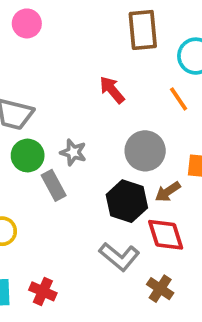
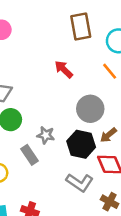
gray star: (73, 152) -> (46, 135), moved
gray rectangle: (54, 185) -> (30, 155), moved

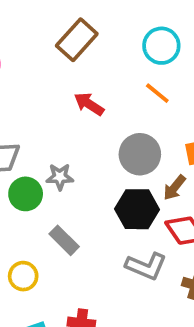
brown rectangle: (81, 27) -> (77, 40), moved, turned 64
gray star: (46, 135) -> (60, 177), moved

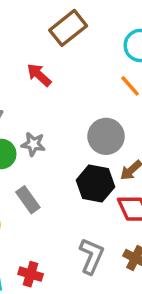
red arrow: (89, 104) -> (39, 75), moved
gray L-shape: (146, 266) -> (91, 256), moved, turned -99

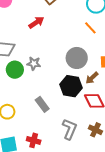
red arrow: (39, 75) -> (36, 22), turned 105
gray rectangle: (28, 200) -> (42, 104), moved

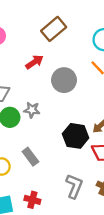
gray circle: (77, 58) -> (64, 80), moved
gray rectangle: (42, 104) -> (30, 157), moved

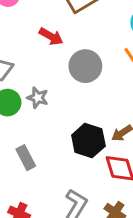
red arrow: (34, 62) -> (51, 36), turned 54

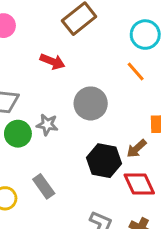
gray circle: (85, 66) -> (91, 103), moved

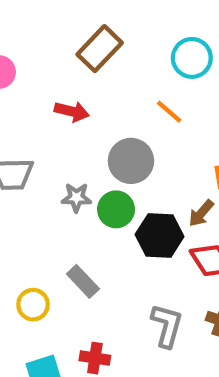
orange line: (136, 71) -> (169, 112), moved
green circle: (18, 134) -> (116, 209), moved

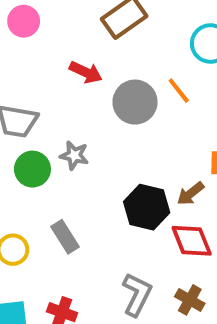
gray circle: (131, 161) -> (135, 102), moved
green circle: (116, 209) -> (32, 169), moved

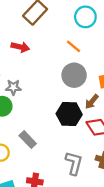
gray circle: (135, 102) -> (74, 75), moved
gray star: (74, 155) -> (13, 87), moved

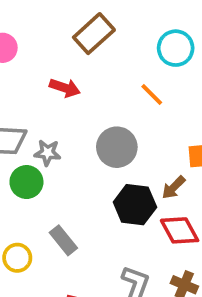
gray circle: (74, 75) -> (117, 147), moved

